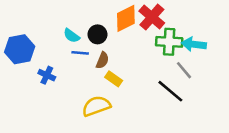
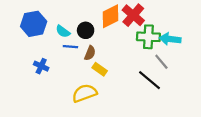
blue hexagon: (20, 49) -> (34, 24), moved

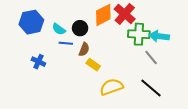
black line: (149, 80) -> (151, 88), moved
yellow semicircle: (84, 93) -> (111, 87), moved

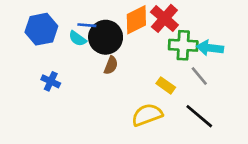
black circle: (80, 28) -> (106, 37), size x1.6
blue line: (66, 43) -> (87, 25), moved
yellow rectangle: (93, 65) -> (166, 85), moved

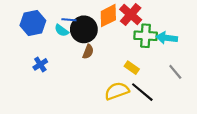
gray line: (199, 76) -> (175, 72), moved
blue cross: (51, 81) -> (40, 64), turned 32
black line: (199, 116) -> (142, 92), moved

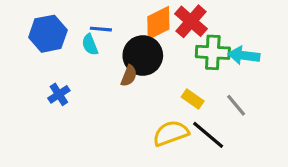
black circle: (84, 29) -> (143, 56), moved
cyan semicircle: (62, 30) -> (90, 45), turned 32
gray line: (175, 72) -> (236, 105), moved

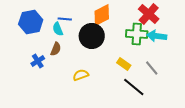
red cross: (191, 21) -> (149, 14), moved
brown semicircle: (129, 76) -> (56, 49), moved
yellow semicircle: (171, 133) -> (81, 75), moved, size x0.7

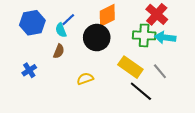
blue line: (65, 19) -> (68, 20), turned -48
blue cross: (38, 61) -> (29, 70), moved
yellow rectangle: (124, 64) -> (130, 67), size x1.6

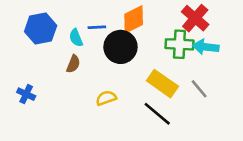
blue line: (68, 20) -> (97, 27), moved, turned 40
blue cross: (29, 70) -> (26, 94), moved, turned -32
black line: (141, 91) -> (157, 114), moved

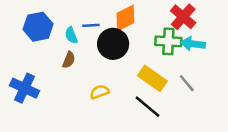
blue cross: (26, 94) -> (24, 88), size x1.6

